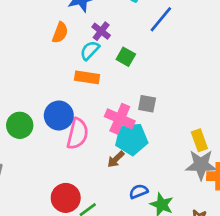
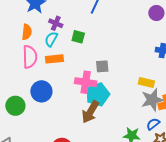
pink semicircle: (77, 134) -> (30, 57), moved
yellow rectangle: (199, 140) -> (146, 83), turned -42
brown arrow: (116, 159) -> (90, 112), size x1.6
blue semicircle: (139, 191) -> (153, 124), moved

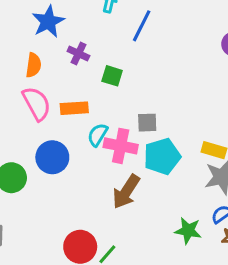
cyan semicircle: (51, 39) -> (98, 135), moved
pink semicircle: (30, 57) -> (37, 103), turned -30
cyan pentagon: (98, 94) -> (162, 156), moved

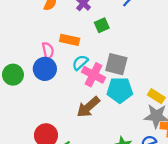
green square: (112, 76) -> (102, 25), turned 32
pink semicircle: (37, 103) -> (48, 51), moved, size x0.7
gray square: (147, 123) -> (116, 64), size x1.5

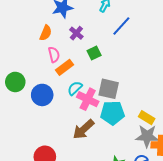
orange rectangle: (70, 40) -> (64, 67), turned -48
pink semicircle: (48, 51) -> (54, 55), moved
green circle: (13, 75) -> (15, 82), moved

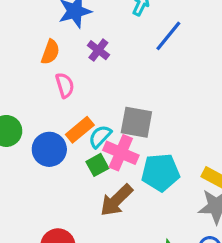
green square: (94, 53) -> (97, 165), moved
orange rectangle: (64, 67) -> (80, 130), moved
gray square: (109, 89) -> (136, 122), moved

